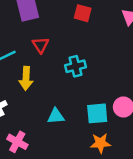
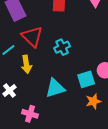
red triangle: (41, 45) -> (32, 37), size x1.6
cyan triangle: (56, 116) -> (55, 88), size x1.5

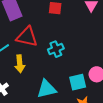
red triangle: (32, 37) -> (27, 37), turned -35

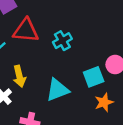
yellow arrow: (20, 64) -> (19, 76), moved

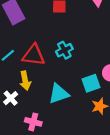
red triangle: (26, 31) -> (34, 55), moved

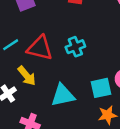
yellow arrow: (25, 81) -> (27, 76), turned -36

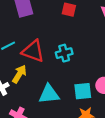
yellow arrow: (27, 76) -> (19, 74), turned -114

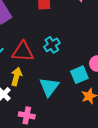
cyan triangle: (49, 94) -> (49, 87), turned -30

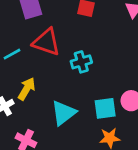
red triangle: (23, 52) -> (46, 42), moved

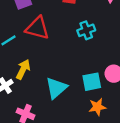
cyan cross: (81, 62) -> (86, 30), moved

